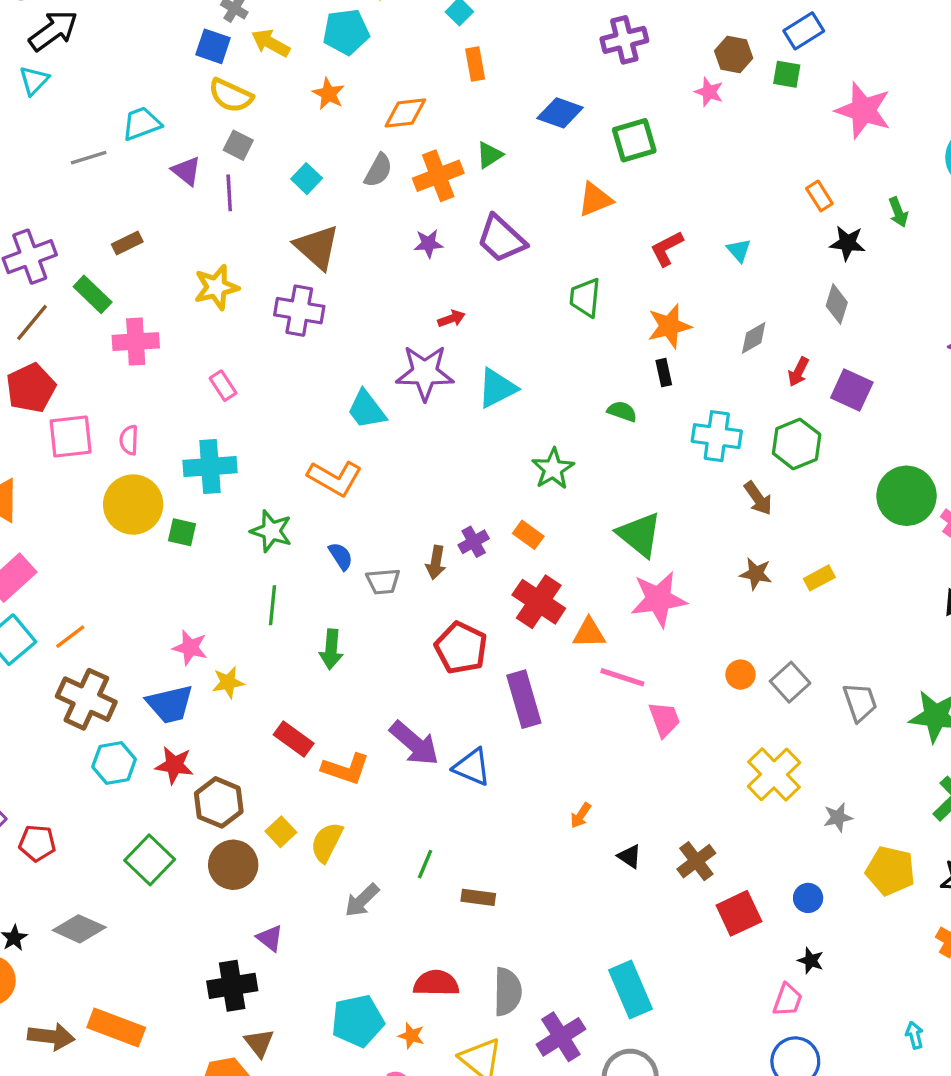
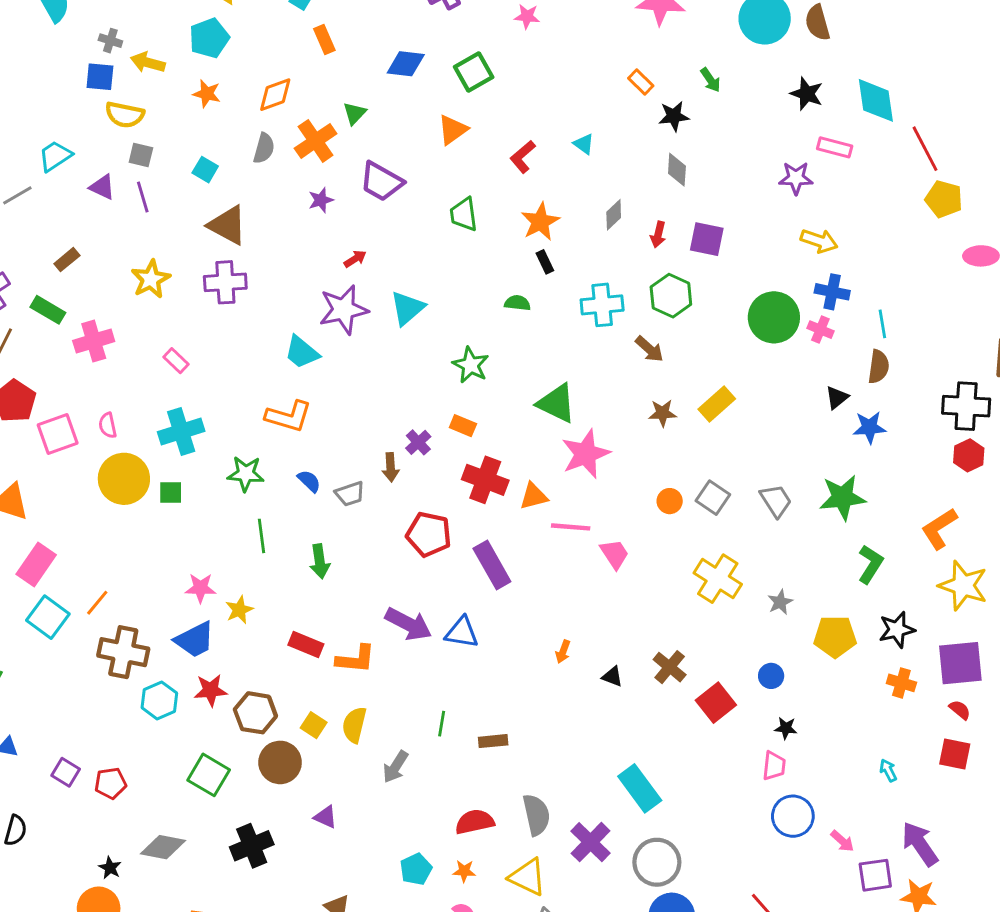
yellow rectangle: (819, 578) -> (717, 404), size x1.4
black cross: (232, 986) -> (252, 846), moved
cyan pentagon: (358, 1021) -> (416, 869), size x0.7

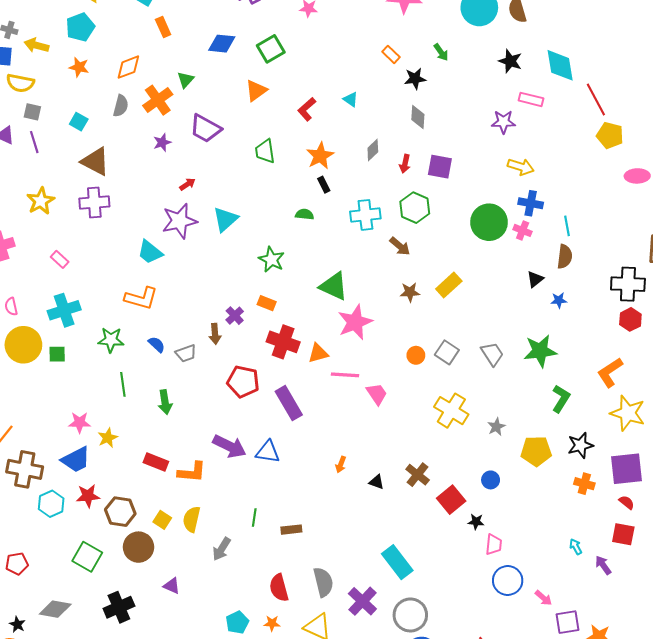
blue star: (869, 427) -> (559, 300), size x0.7
black star: (786, 728) -> (476, 522), moved
red semicircle: (475, 822) -> (279, 588), turned -92
purple arrow: (920, 844) -> (603, 565), moved, size x0.6

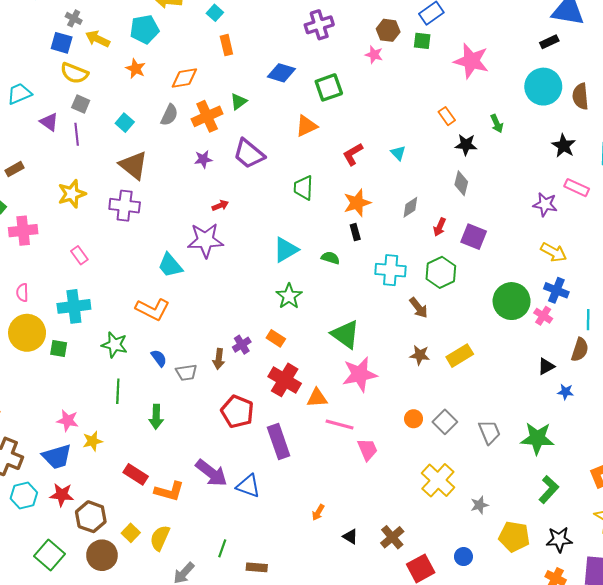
cyan triangle: (225, 219) -> (286, 250), moved

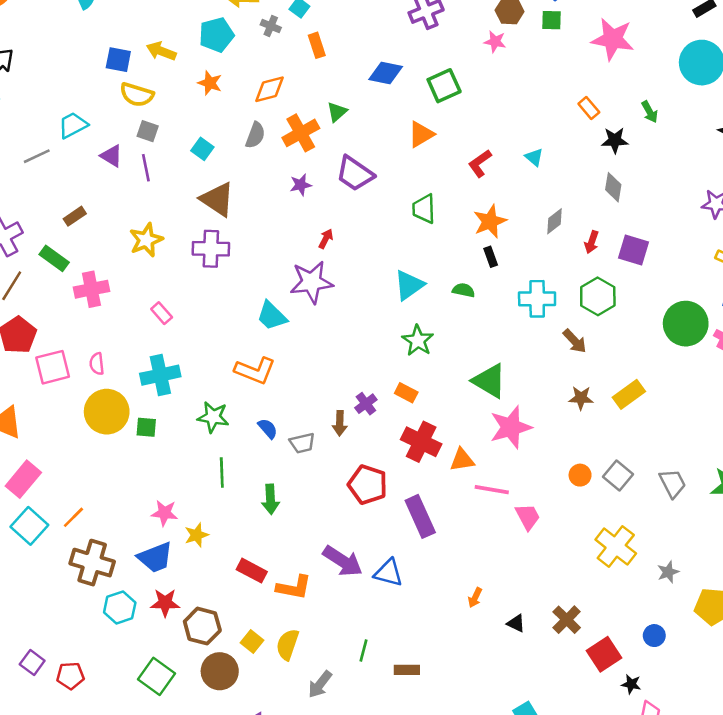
gray cross: (74, 18) -> (271, 26), moved
red arrow: (220, 206) -> (326, 239), turned -35

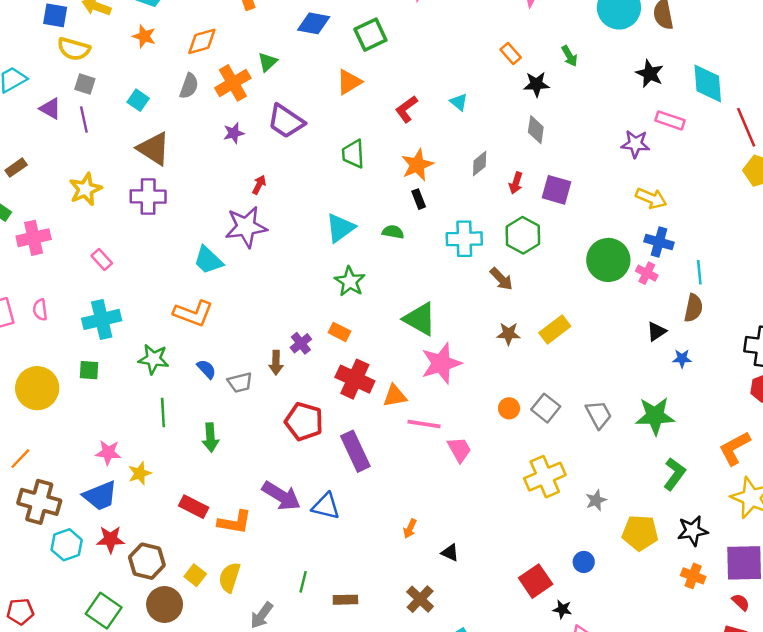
yellow circle: (107, 412) -> (37, 388), moved
yellow cross: (616, 547) -> (545, 477), turned 30
brown cross: (567, 620) -> (420, 599), moved

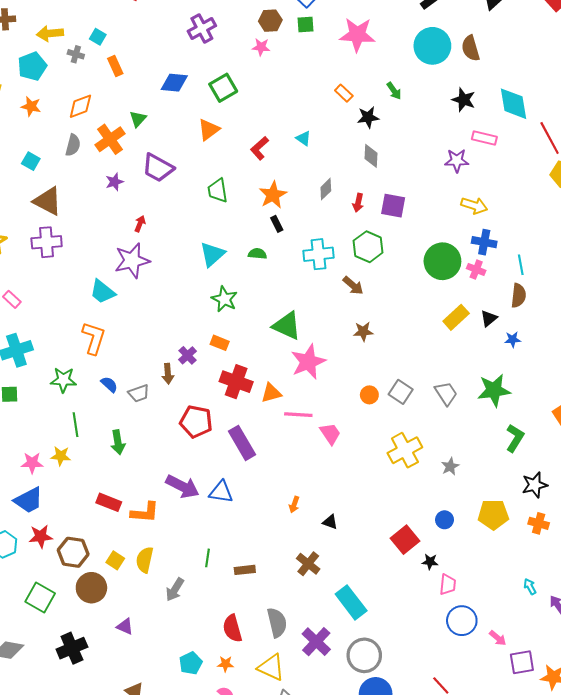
orange L-shape: (193, 313) -> (94, 338), turned -88
yellow rectangle: (555, 329) -> (456, 317), moved
yellow star: (140, 473) -> (61, 456), moved, turned 30
yellow pentagon: (640, 533) -> (493, 514), moved

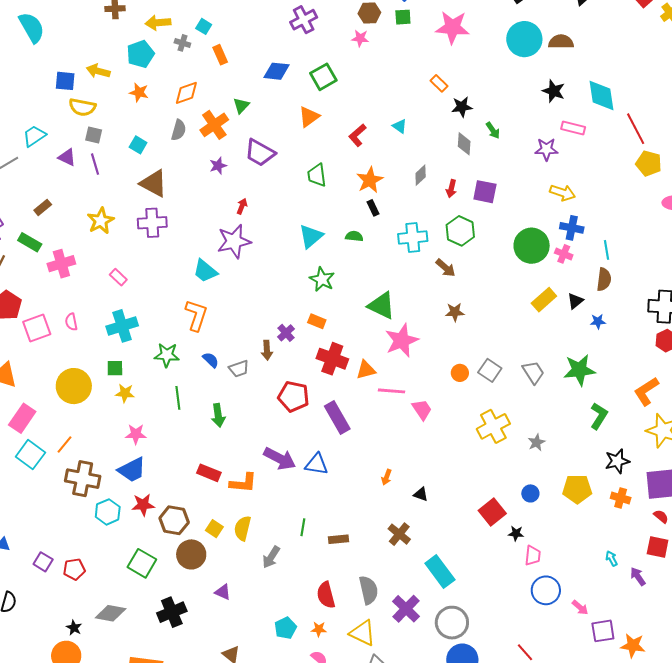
brown semicircle: (471, 48) -> (561, 42), turned 105
green arrow: (394, 91) -> (493, 130), moved
yellow star: (61, 456) -> (125, 393), moved

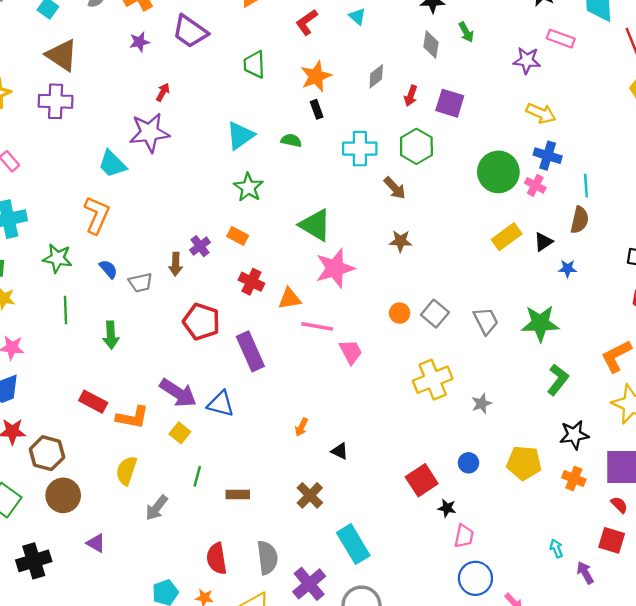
red cross: (332, 359) -> (251, 282), size x0.7
yellow square: (214, 529) -> (180, 433), moved

